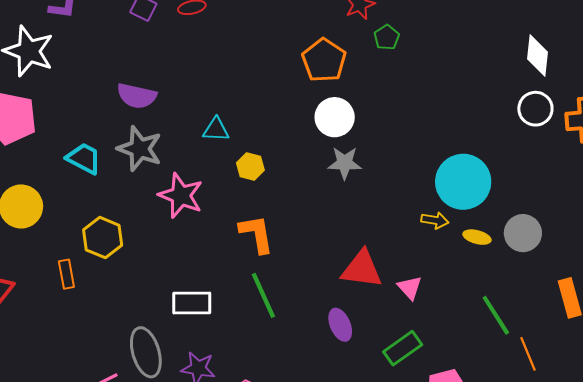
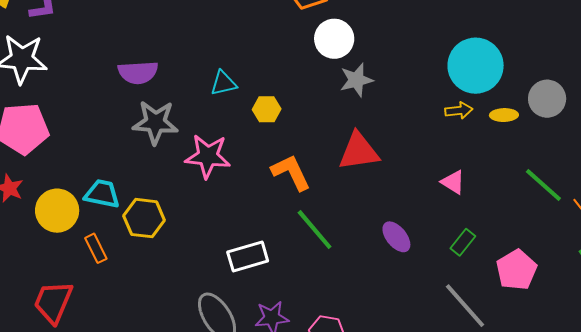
cyan trapezoid: (84, 158) -> (102, 194), moved
red triangle: (362, 269) -> (359, 151), moved
orange rectangle: (66, 274) -> (96, 248), moved
green rectangle: (403, 348) -> (463, 242), size x0.7

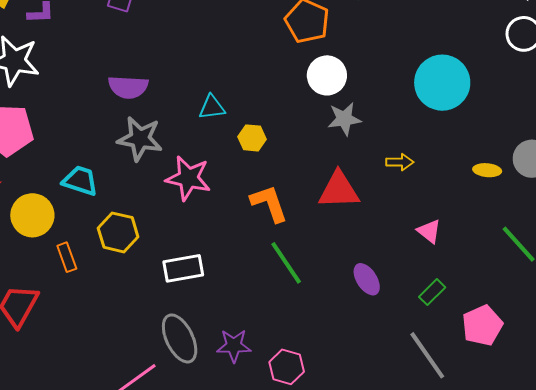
cyan circle: (476, 66) -> (442, 83), moved
yellow arrow: (459, 110) -> (400, 162), moved
cyan trapezoid: (102, 194) -> (80, 181), moved
white rectangle: (248, 257) -> (183, 268), moved

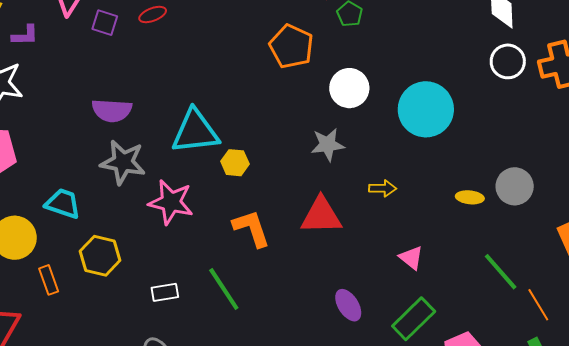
white circle: (327, 75) -> (349, 88), moved
cyan triangle: (212, 107) -> (195, 132), size x1.8
green line: (286, 263) -> (224, 289), moved
white rectangle: (183, 268) -> (165, 292), size x0.7
green rectangle: (432, 292) -> (414, 319), size x1.6

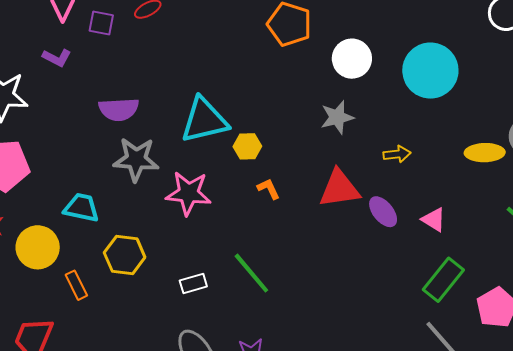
purple L-shape: (25, 35) -> (57, 58), moved, turned 36
yellow ellipse: (470, 197) -> (485, 153), size x1.4
orange L-shape: (251, 228) -> (269, 189), moved, size x0.6
purple ellipse: (348, 305) -> (383, 212), moved

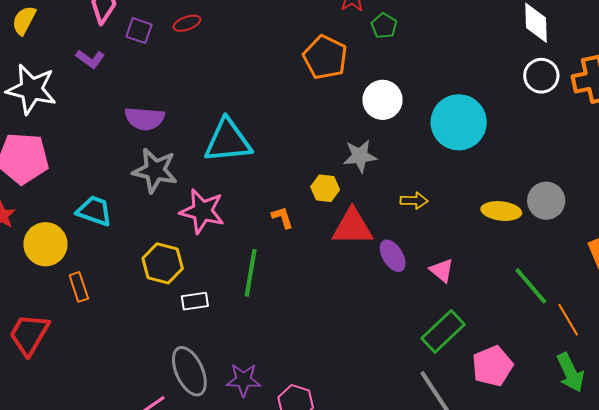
yellow hexagon: (247, 146) -> (325, 188), moved
yellow hexagon: (125, 255) -> (163, 263), moved
green line: (251, 273) -> (251, 273), moved, turned 42

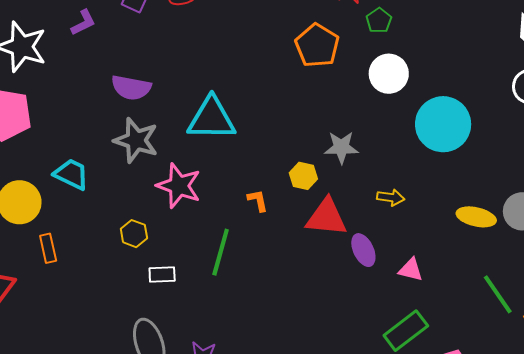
purple L-shape: (90, 59) -> (83, 23), turned -68
white circle: (382, 100) -> (389, 74), moved
yellow hexagon: (163, 263) -> (134, 234), size x0.7
pink triangle: (442, 270) -> (411, 270), turned -32

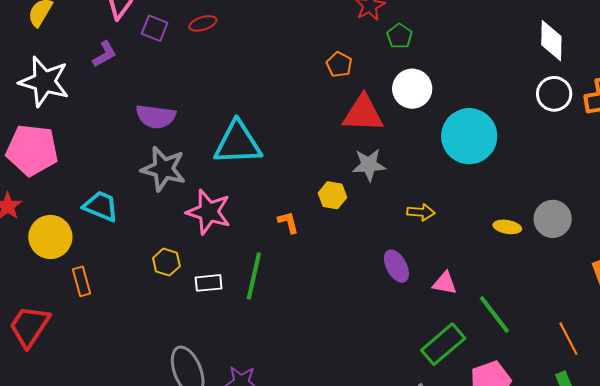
orange pentagon: (317, 46) -> (339, 64), size x0.6
red triangle: (326, 217) -> (363, 114), moved
yellow ellipse: (476, 217) -> (507, 227), size x0.7
white rectangle: (162, 275) -> (209, 283), moved
green line: (498, 294) -> (494, 314), moved

